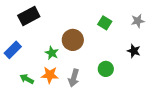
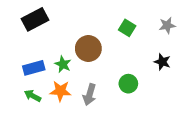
blue rectangle: (13, 50) -> (34, 68), moved, turned 30

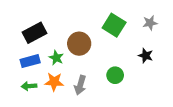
black rectangle: (35, 19) -> (34, 33), moved
green square: (127, 28) -> (114, 25), size x1.5
green arrow: (33, 96) -> (29, 86), turned -32

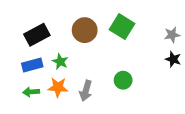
gray star: (150, 23) -> (172, 35), moved
brown circle: (79, 44) -> (85, 30), moved
black star: (146, 56) -> (173, 59), moved

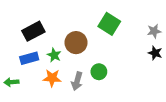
brown circle: (85, 30) -> (76, 43), moved
green circle: (123, 80) -> (99, 72), moved
green arrow: (31, 92) -> (11, 82), moved

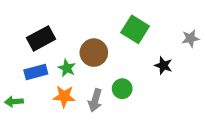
black star: (155, 53) -> (163, 65), moved

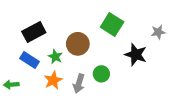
black star: (163, 65) -> (136, 55), size x1.5
blue rectangle: (36, 72) -> (30, 60), turned 48
orange star: (64, 96) -> (53, 80), turned -30

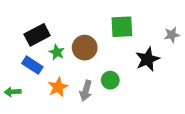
green square: (112, 25) -> (122, 27), turned -35
black star: (136, 55) -> (147, 59), turned 30
green star: (55, 57) -> (57, 52), moved

